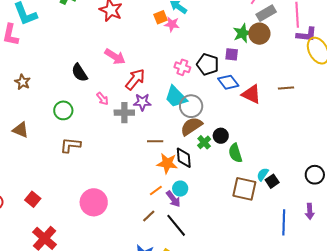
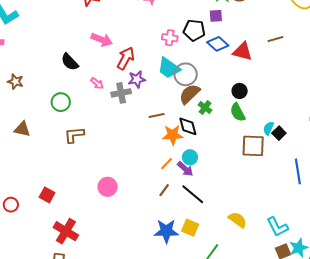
black circle: (221, 136) -> (240, 91), moved
pink circle: (94, 202) -> (108, 187), size x0.7

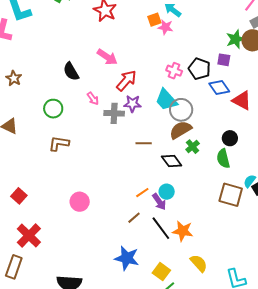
black diamond: (188, 126) -> (172, 161), turned -35
orange star: (173, 135) -> (183, 231), moved
yellow square: (190, 228) -> (161, 272), moved

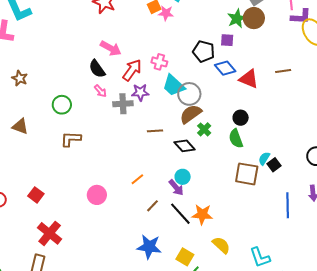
pink cross: (174, 71) -> (159, 62), moved
black semicircle: (71, 72) -> (97, 69), moved
orange line: (142, 193) -> (137, 179), moved

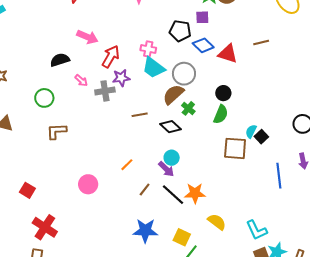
pink cross: (159, 62) -> (148, 49), moved
black semicircle: (97, 69) -> (60, 60), moved, turned 114
gray circle: (189, 94) -> (184, 74), moved
green semicircle: (236, 139) -> (221, 114), turned -132

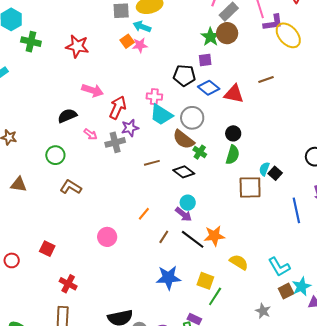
brown semicircle: (173, 94) -> (184, 139), turned -95
brown L-shape: (57, 131) -> (71, 187), turned 40
red cross: (45, 227) -> (68, 284), size x0.7

